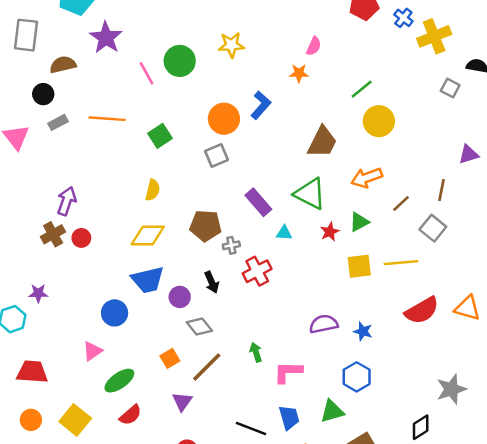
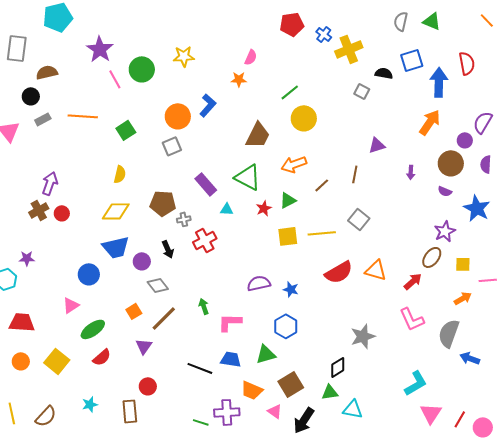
purple star: (106, 38) -> (100, 49), moved
gray square: (433, 228) -> (359, 219), moved
blue trapezoid: (289, 417) -> (231, 359), turned -65

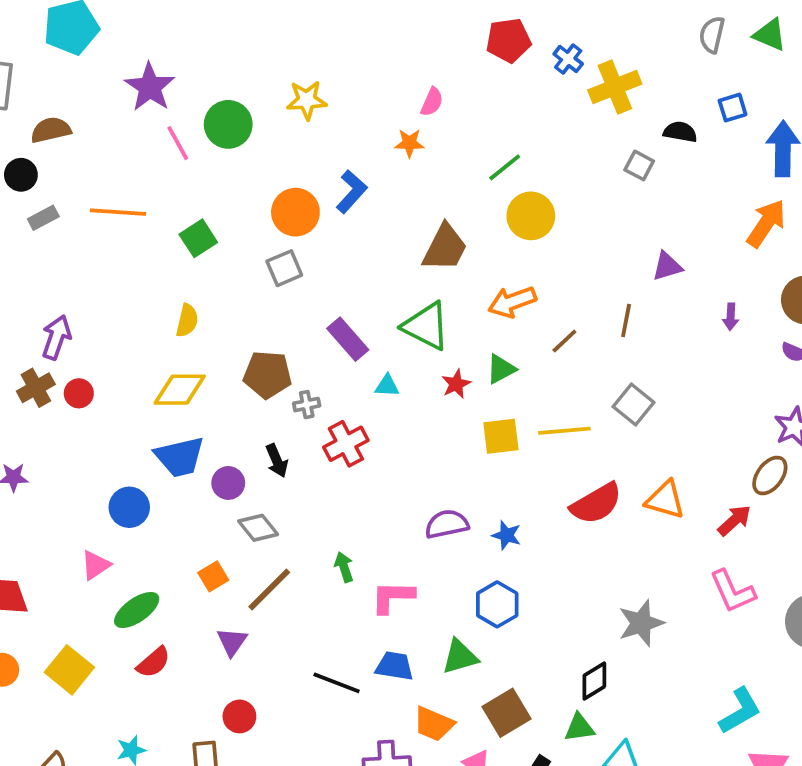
blue square: (412, 60) -> (733, 108), size x0.7

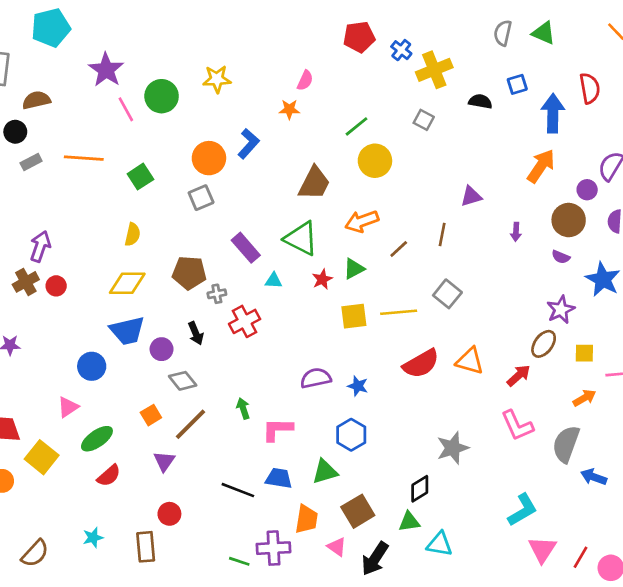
gray square: (639, 165) -> (424, 120), moved
yellow square: (69, 670) -> (42, 457), moved
orange trapezoid: (434, 724) -> (306, 519), turned -104

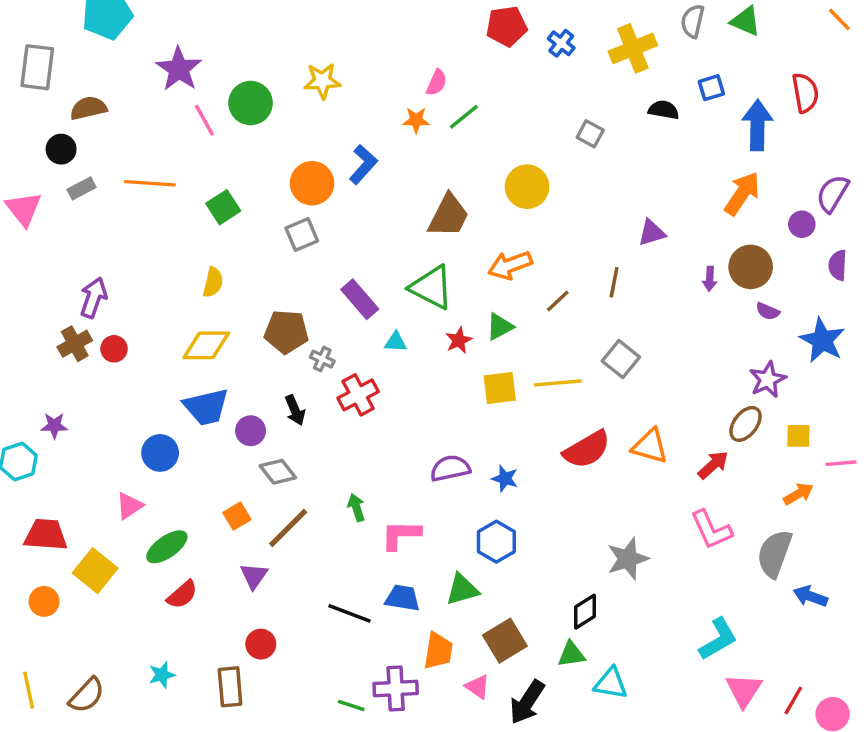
yellow cross: (434, 70) -> (633, 48), moved
green line: (357, 126) -> (464, 117), moved
brown circle: (569, 220) -> (751, 267), moved
gray cross: (217, 294) -> (322, 359), turned 36

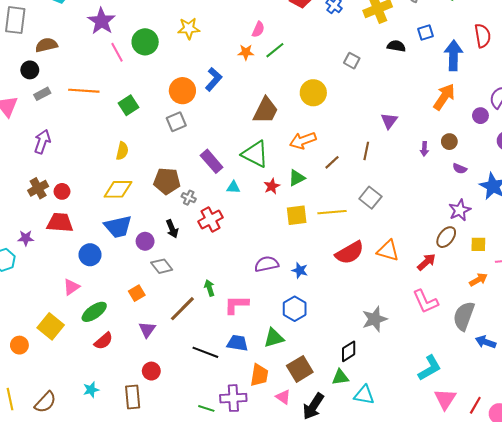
purple triangle: (652, 233) -> (389, 121), turned -36
brown circle: (751, 267) -> (449, 142), size x0.6
purple arrow: (94, 298) -> (42, 142), moved
brown line: (288, 528) -> (182, 309), moved
red trapezoid: (46, 535) -> (60, 223), moved

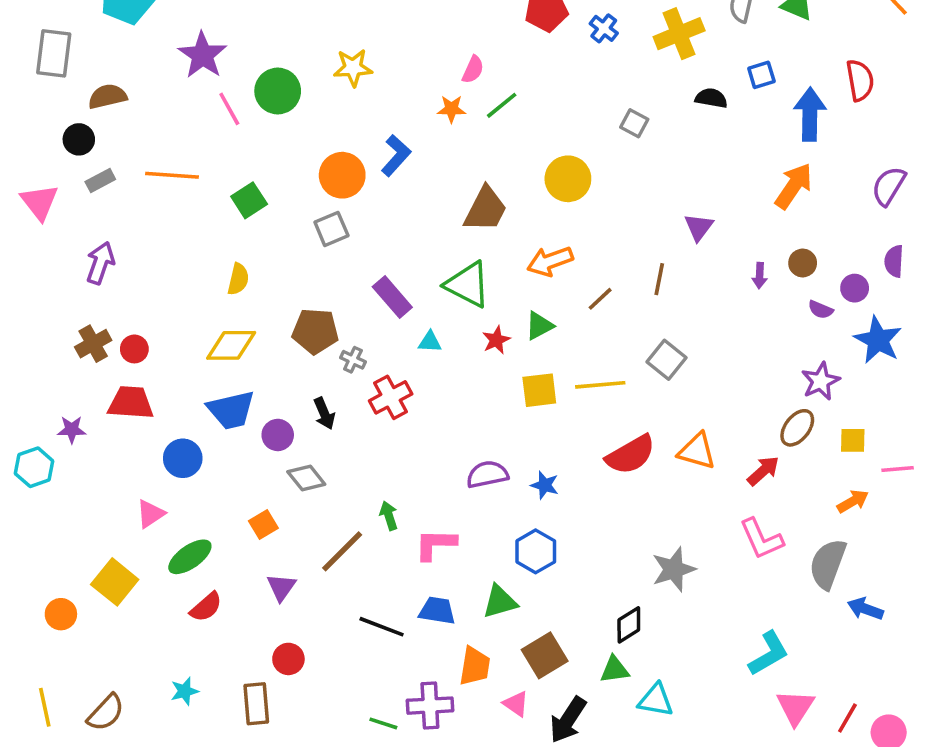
purple circle: (480, 116) -> (855, 288), moved

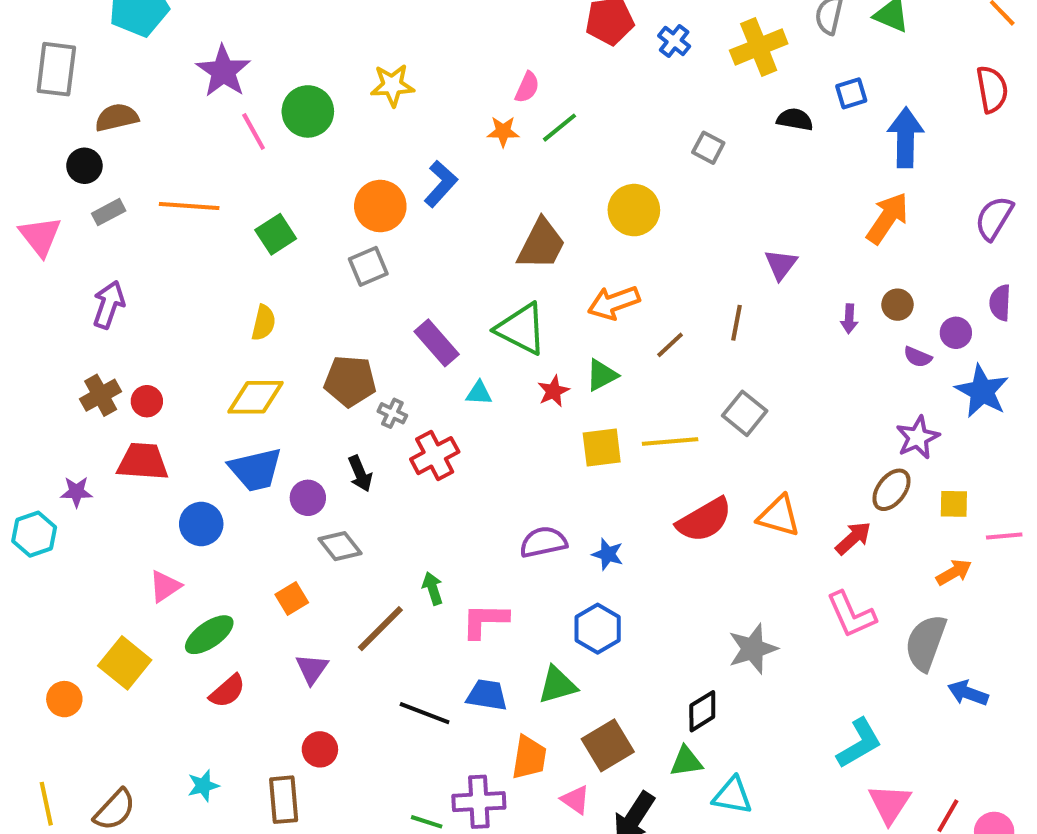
red semicircle: (860, 80) -> (992, 89), moved

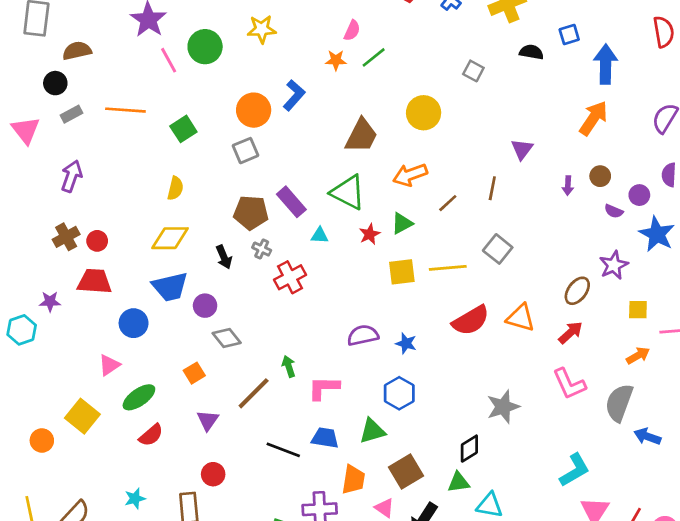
brown pentagon: (350, 381) -> (251, 213), moved
black arrow: (360, 474) -> (224, 257), moved
brown ellipse: (891, 490) -> (577, 291), moved

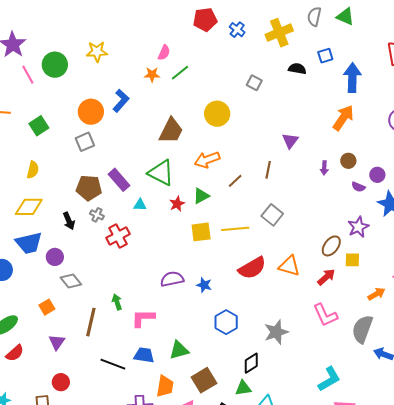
yellow square: (638, 310) -> (352, 260), moved
brown line: (254, 393) -> (91, 322), turned -32
blue hexagon: (399, 393) -> (226, 322), moved

